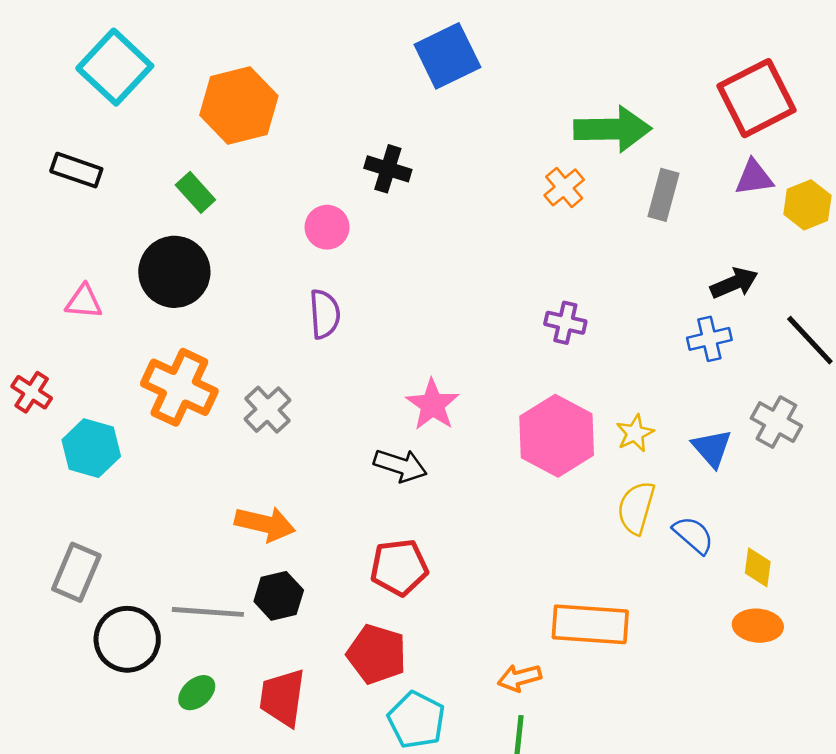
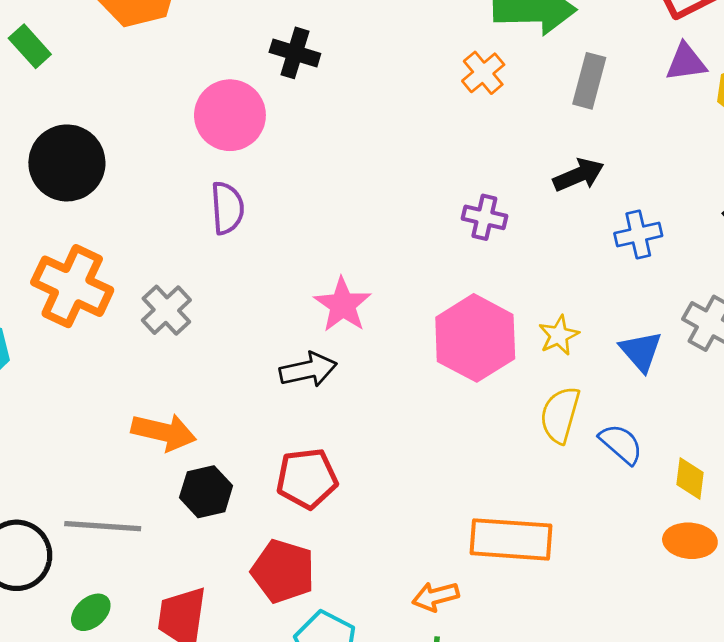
green rectangle: (195, 192) -> (30, 46), moved
pink circle: (327, 227) -> (230, 115), size x1.5
black arrow: (734, 283) -> (579, 175), moved
black arrow: (400, 465) -> (308, 370), turned -30
black hexagon: (279, 596) -> (206, 492), moved

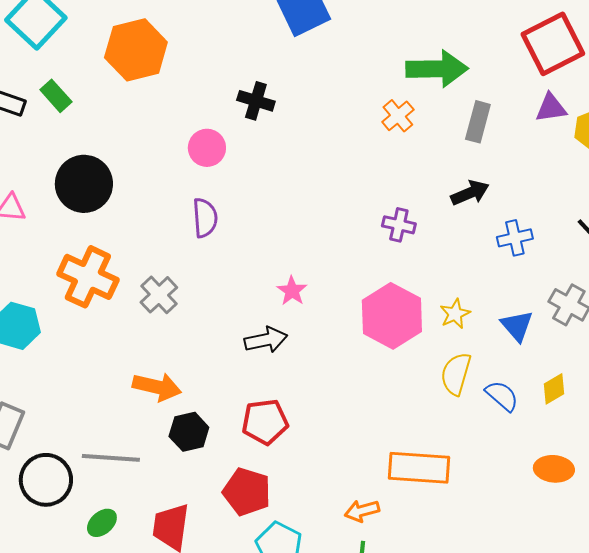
pink circle: (230, 115) -> (207, 148), size x0.7
pink star: (343, 305) -> (292, 291), size x0.7
yellow diamond: (690, 478) -> (554, 389), moved, turned 52

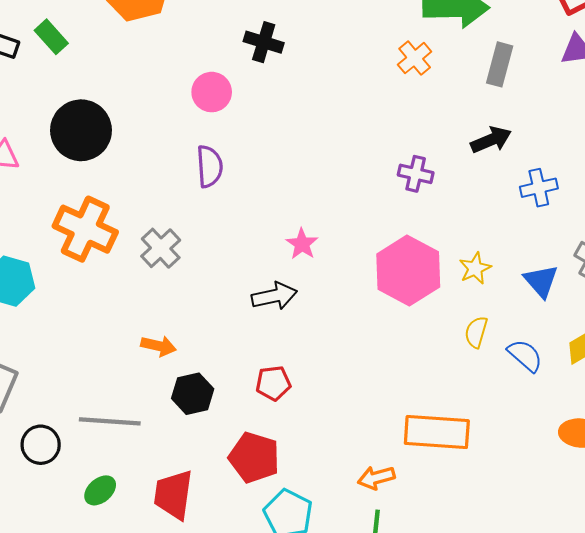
yellow semicircle: (456, 374) -> (476, 332), size x0.7
orange arrow: (157, 387) -> (159, 346), size x0.7
red pentagon: (265, 422) -> (273, 383), size x0.7
black circle: (46, 480) -> (41, 445), size x0.7

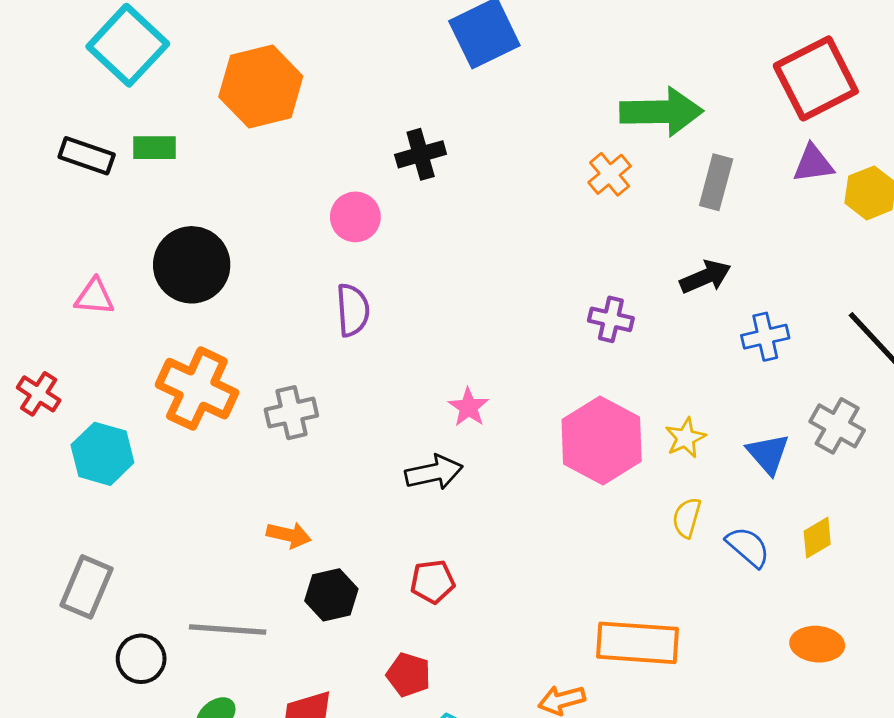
green rectangle: (51, 37) -> (154, 148), turned -48
black cross: (264, 42) -> (421, 154), turned -33
gray cross: (161, 248) -> (291, 413), turned 30
red pentagon: (254, 457) -> (409, 675), size x0.7

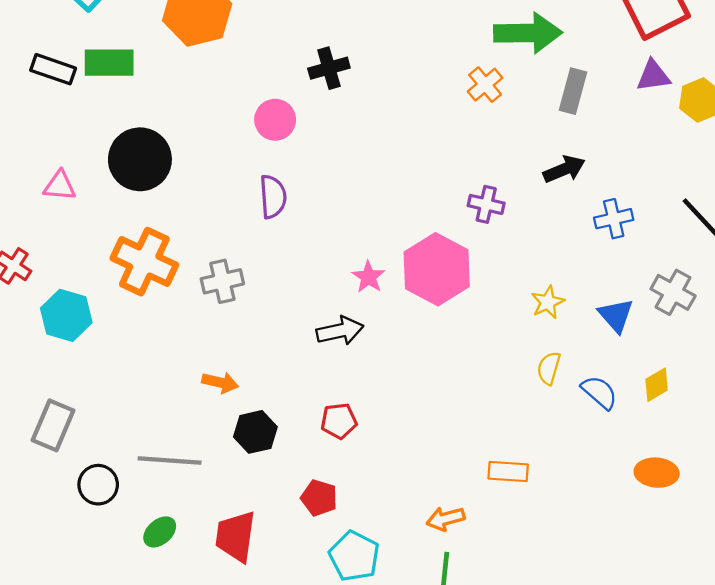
green rectangle: (154, 148) -> (109, 63), size x1.4
pink hexagon: (602, 440) -> (437, 269), moved
orange rectangle: (638, 643) -> (508, 471), size x0.6

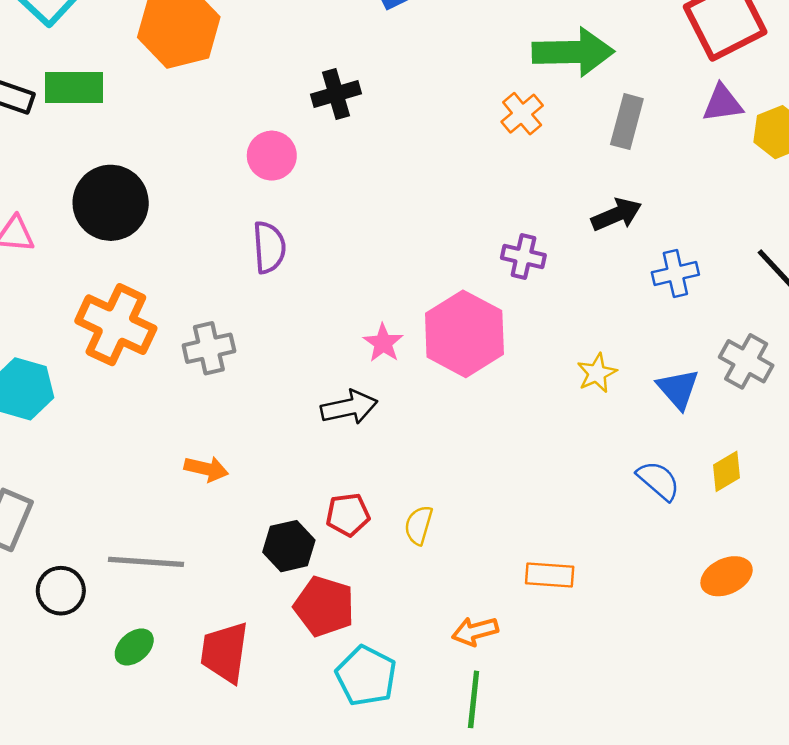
yellow semicircle: (549, 368) -> (419, 525), moved
black hexagon: (255, 432) -> (289, 546), moved
orange ellipse: (657, 473) -> (727, 576), turned -30
red pentagon: (319, 498) -> (324, 606), size x1.4

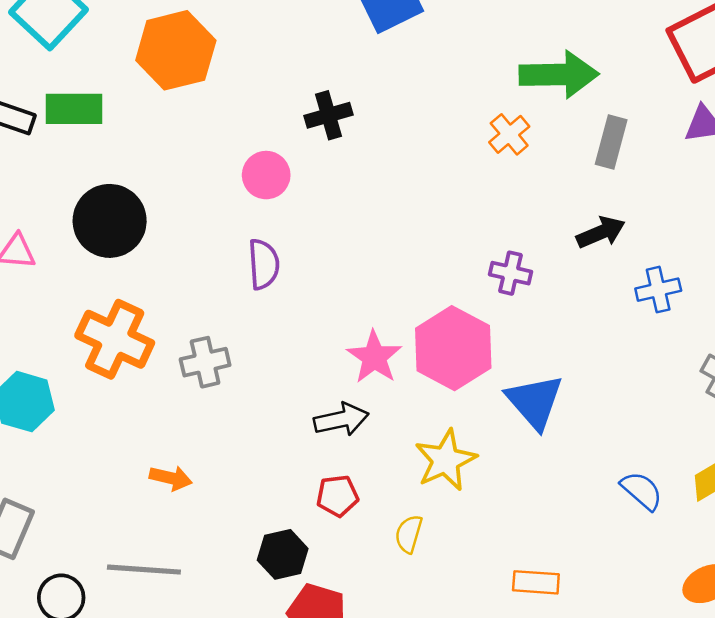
pink star: (383, 343) -> (374, 357), size x1.4
yellow star: (597, 373) -> (446, 460), moved, size x1.6
blue triangle: (678, 389) -> (535, 402), moved, size x1.4
orange arrow: (206, 469) -> (171, 478), moved
red pentagon: (348, 515) -> (337, 496), moved

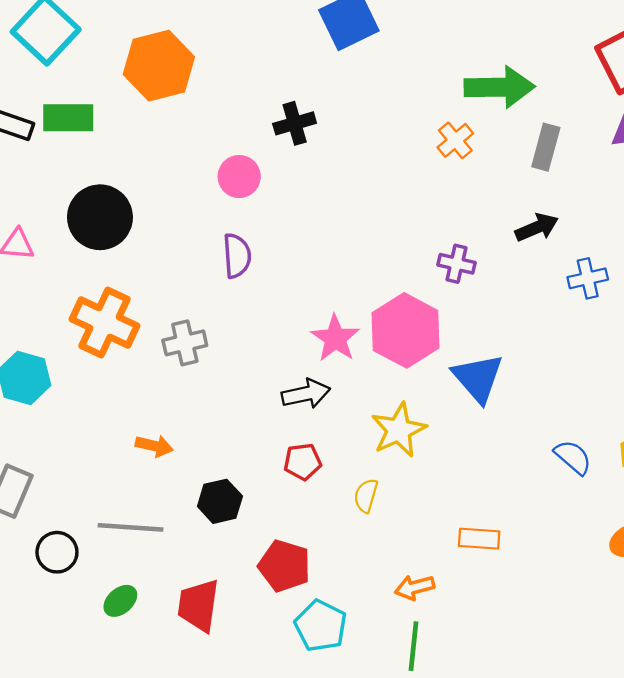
black hexagon: (283, 554) -> (220, 501), moved

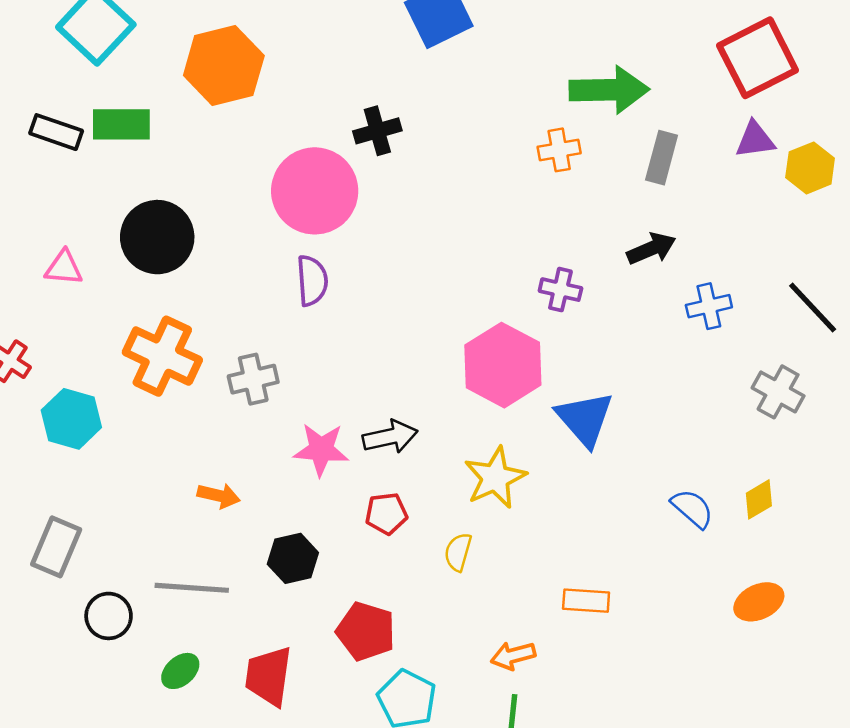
orange cross: (455, 140) -> (559, 150), turned 30
pink circle: (239, 177) -> (315, 191), size x1.8
pink star: (335, 338) -> (321, 450), moved, turned -30

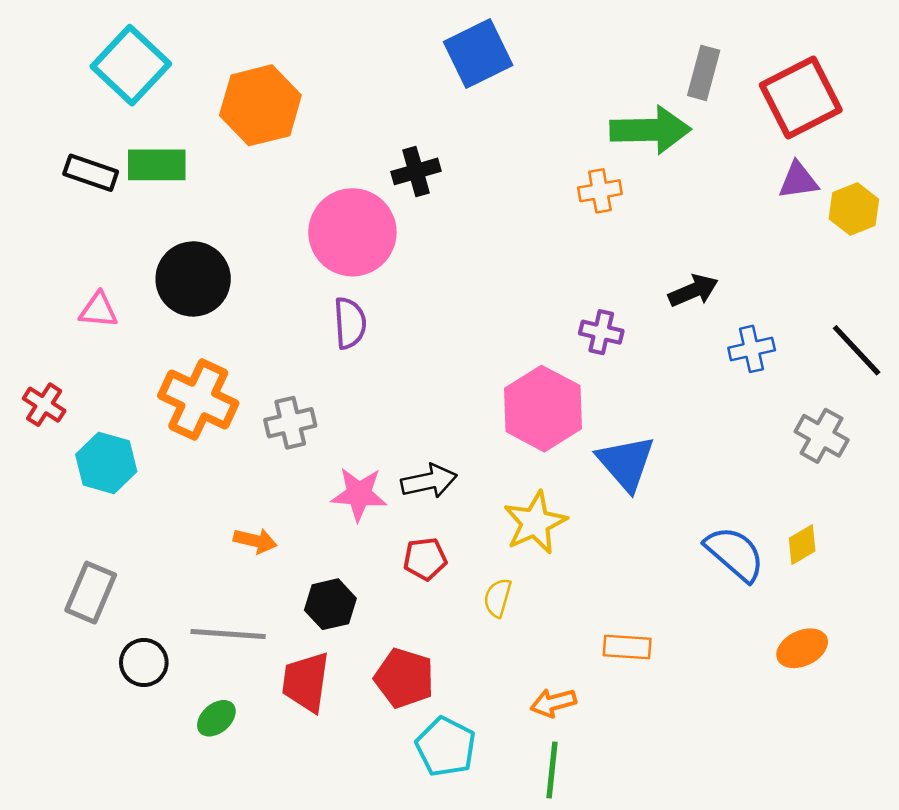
gray rectangle: (662, 158) -> (704, 73), moved
blue semicircle: (692, 508) -> (735, 554), size x1.4
red trapezoid: (269, 676) -> (306, 682), moved

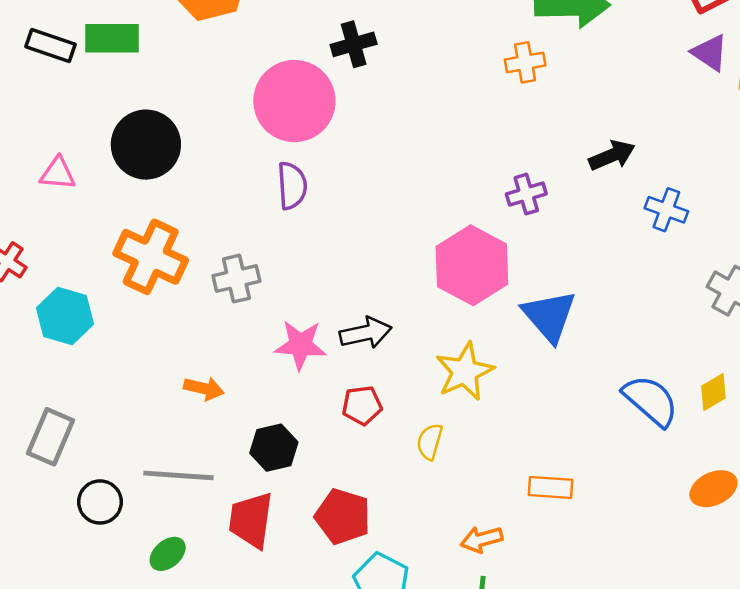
purple triangle: (798, 180) -> (710, 53), turned 42
purple cross: (601, 332) -> (526, 194), turned -30
blue cross: (752, 349) -> (666, 210), turned 33

